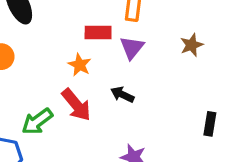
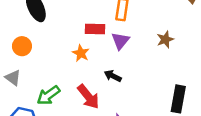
red arrow: (76, 105) -> (88, 97), moved
black rectangle: (210, 124) -> (178, 99), size x1.5

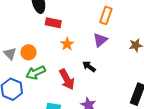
red rectangle: (95, 29) -> (53, 23), moved
orange circle: (22, 46) -> (28, 52), moved

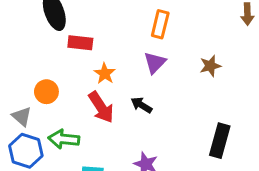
gray triangle: (10, 54) -> (22, 116), moved
green arrow: (36, 73) -> (64, 139), moved, turned 36
red arrow: (67, 79) -> (101, 107), moved

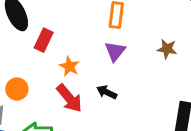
red rectangle: (80, 43) -> (44, 40), turned -65
brown star: (210, 66) -> (167, 49), turned 30

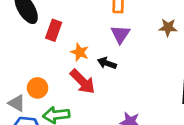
orange circle: (17, 89) -> (37, 88), moved
black arrow: (107, 92) -> (107, 63), moved

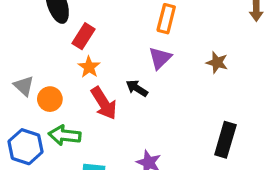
orange star: (80, 52) -> (89, 67), moved
gray triangle: (17, 103) -> (24, 86), moved

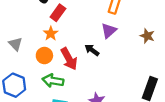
orange star: (89, 67) -> (51, 34), moved
orange circle: (50, 99) -> (44, 56), moved
green arrow: (65, 135) -> (53, 81), moved

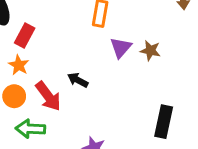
purple triangle: (109, 31) -> (121, 48), moved

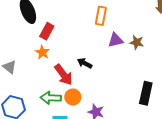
purple triangle: (121, 48) -> (116, 40), turned 35
orange circle: (14, 96) -> (73, 97), moved

